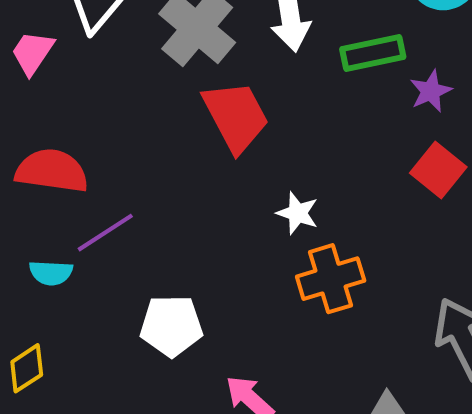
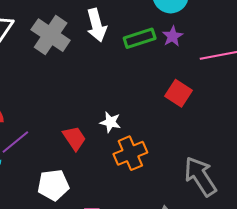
purple star: (431, 91) -> (173, 36), moved
red trapezoid: (236, 116) -> (74, 138), moved, size x0.7

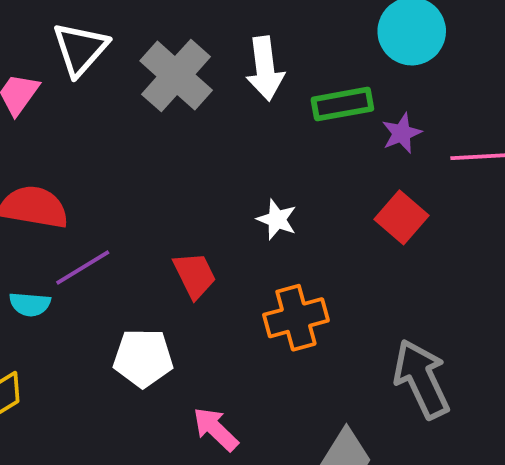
purple star: (173, 36) -> (402, 133), moved
white star: (110, 122) -> (277, 219), moved

